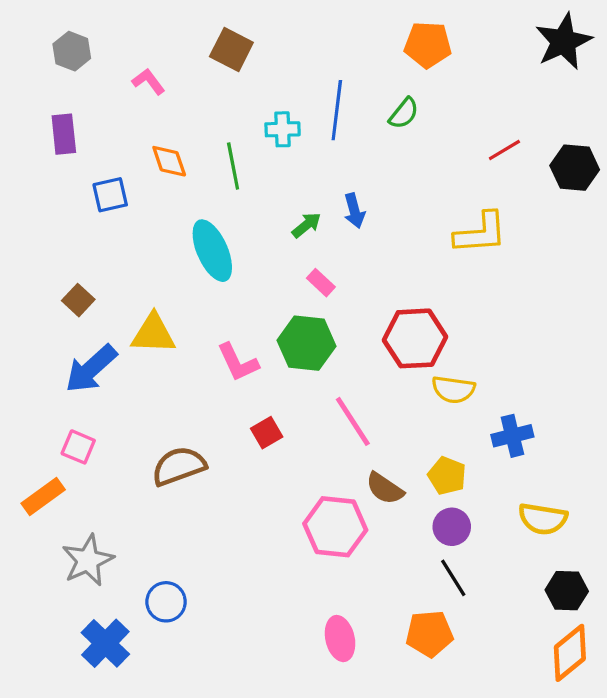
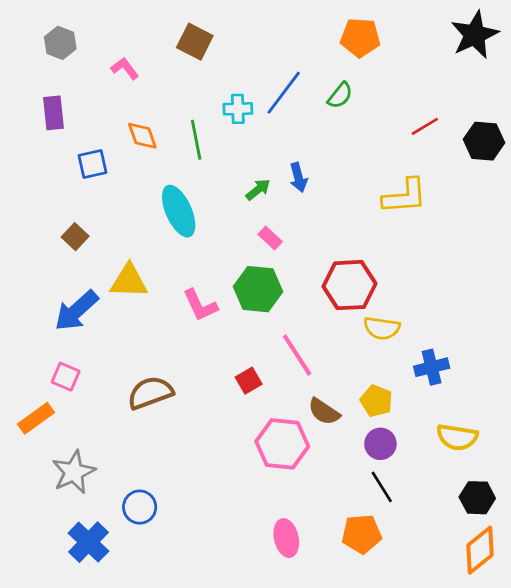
blue line: (337, 110) -> (284, 93), turned 30
brown square: (78, 300) -> (75, 237), moved
red square: (267, 433) -> (249, 381), moved

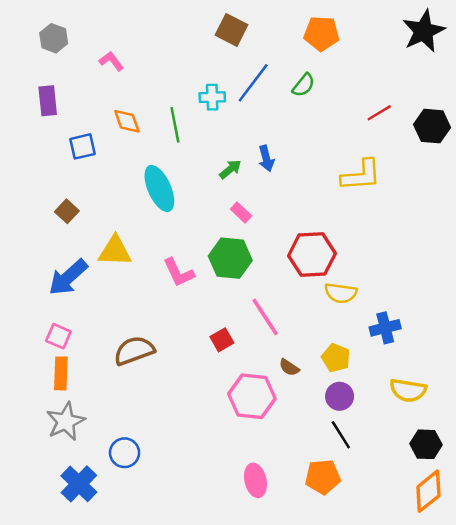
brown square: (195, 42) -> (231, 30), moved
brown semicircle: (324, 412) -> (289, 367), size x0.7
orange rectangle: (36, 418) -> (61, 373), moved, turned -52

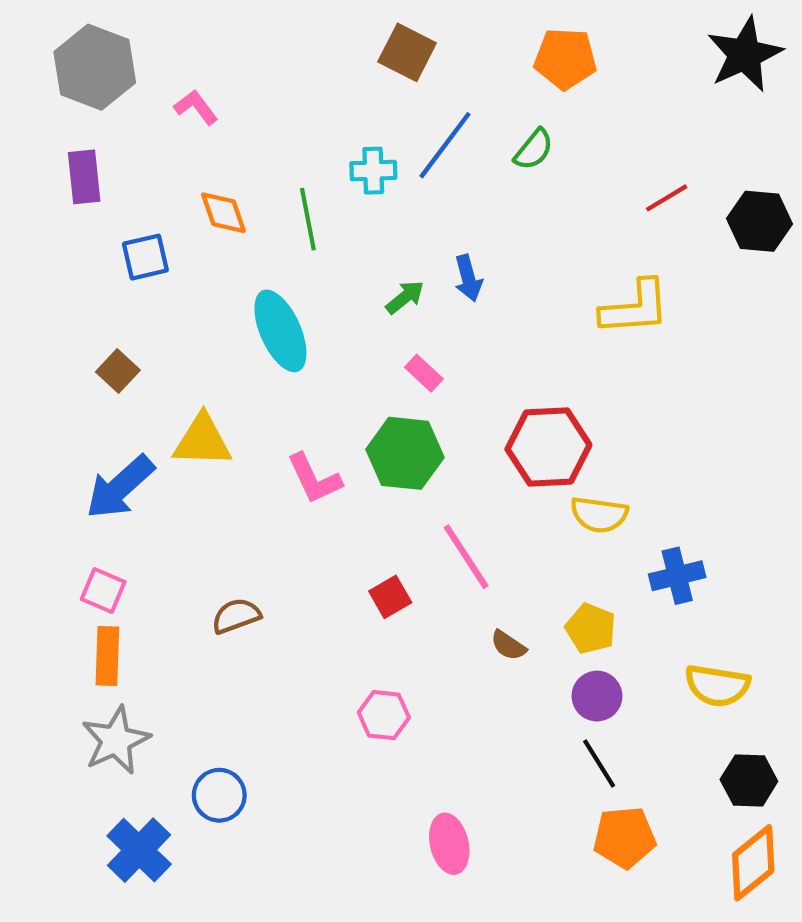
gray hexagon: (54, 38) -> (95, 67), size x1.6
brown semicircle: (134, 351) -> (236, 616), size x0.7
pink hexagon: (252, 396) -> (384, 715), moved, size x0.6
orange pentagon: (323, 477) -> (624, 837), moved

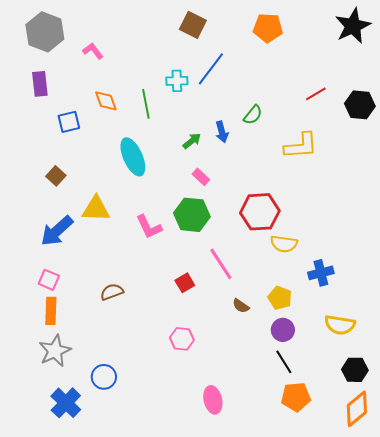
green semicircle: (534, 149) -> (253, 115), moved

